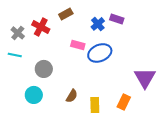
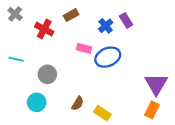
purple rectangle: (117, 19) -> (126, 20), turned 40
gray cross: (18, 33) -> (15, 14), moved
orange rectangle: (124, 102) -> (152, 110), moved
yellow rectangle: (95, 105) -> (102, 113), turned -56

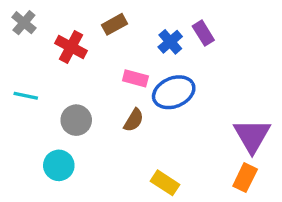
brown semicircle: (78, 103) -> (134, 120), moved

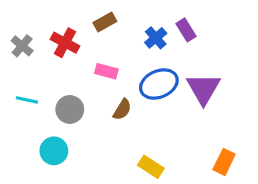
gray cross: (24, 23) -> (22, 46), moved
pink rectangle: (135, 78) -> (106, 71), moved
cyan line: (26, 96) -> (27, 100), moved
purple triangle: (252, 136) -> (203, 89), moved

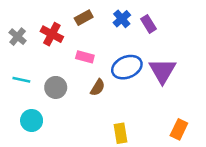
blue cross: (156, 38) -> (122, 19), moved
cyan circle: (54, 151) -> (32, 120), moved
yellow rectangle: (151, 167) -> (121, 133), turned 48

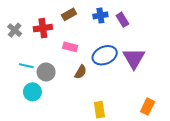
blue cross: (122, 19) -> (100, 15), turned 32
red cross: (52, 34) -> (43, 28), turned -36
cyan line: (21, 80) -> (26, 66), moved
cyan circle: (32, 120) -> (32, 92), moved

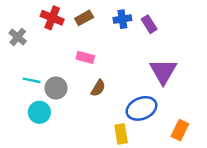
red cross: (43, 28) -> (52, 18), moved, turned 30
blue ellipse: (105, 55) -> (142, 108), moved

